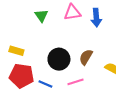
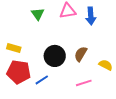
pink line: (76, 82) -> (84, 83), moved
blue line: (45, 84) -> (42, 80), turned -56

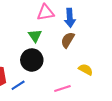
green triangle: (38, 14) -> (35, 36), moved
brown semicircle: (81, 54) -> (68, 40), moved

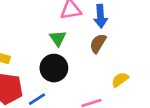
yellow semicircle: (86, 69) -> (120, 80), turned -64

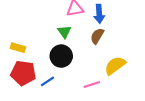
yellow semicircle: (120, 80) -> (115, 66), size x1.5

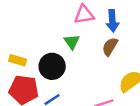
black circle: (61, 56) -> (52, 66), moved

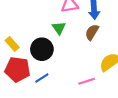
yellow rectangle: (18, 60) -> (12, 44), turned 32

